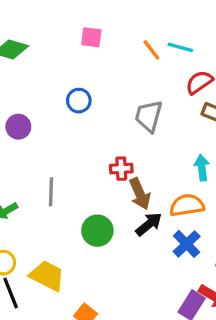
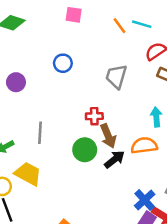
green circle: (97, 231) -> (85, 150), moved
blue cross: (187, 244) -> (145, 200), moved
yellow trapezoid: (47, 276) -> (28, 174), moved

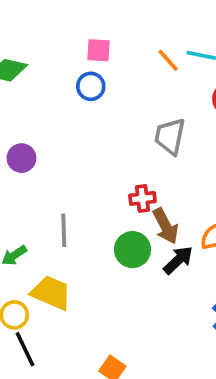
blue circle: (63, 63) -> (91, 86), moved

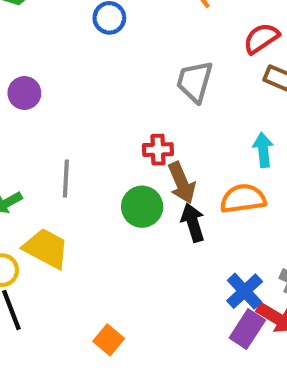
black arrow: (178, 260) -> (193, 223), turned -68

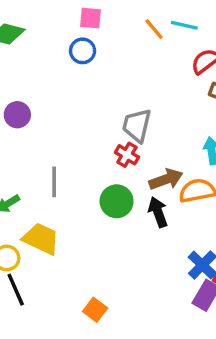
gray trapezoid: (195, 82) -> (137, 125), moved
red cross: (158, 150) -> (127, 155), turned 35
brown arrow: (182, 183) -> (166, 179), moved, turned -84

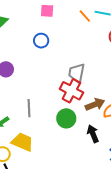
blue circle: (83, 51) -> (41, 41), moved
red cross: (127, 155) -> (71, 91), size x1.6
black arrow: (158, 212) -> (93, 134), moved

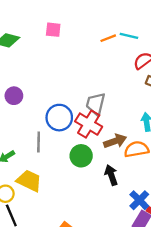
pink square: (47, 11) -> (53, 30), moved
orange line: (85, 16) -> (108, 38), turned -72
blue circle: (41, 41) -> (59, 118), moved, size x1.5

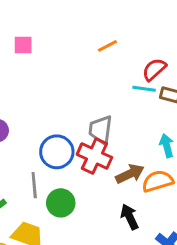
pink square: (53, 30) -> (23, 45), moved
cyan line: (129, 36) -> (144, 89), moved
green circle: (81, 156) -> (61, 203), moved

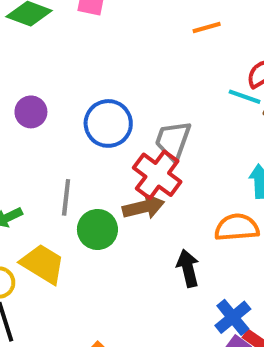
blue circle: (57, 152) -> (108, 123), moved
brown arrow: (130, 174) -> (143, 207), moved

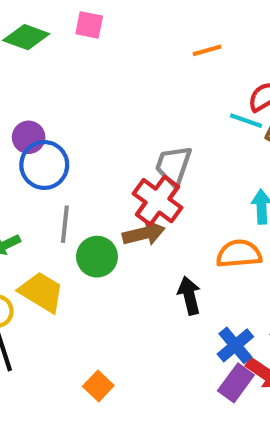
blue circle: (108, 123) -> (44, 165), moved

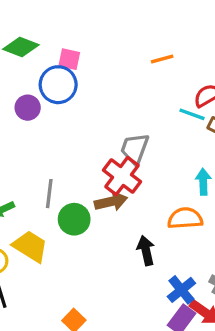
pink square: (89, 25) -> (69, 59), moved
purple circle: (29, 137) -> (28, 108), moved
blue circle: (44, 165) -> (58, 85), moved

